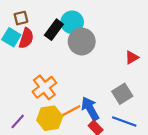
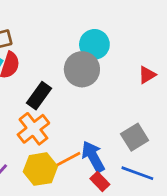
cyan circle: (72, 22) -> (94, 44), moved
black rectangle: (54, 30) -> (39, 96), moved
red triangle: (132, 57) -> (147, 75), moved

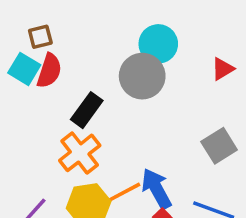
red triangle: (147, 75) -> (223, 69), moved
gray square: (135, 137) -> (219, 146), moved

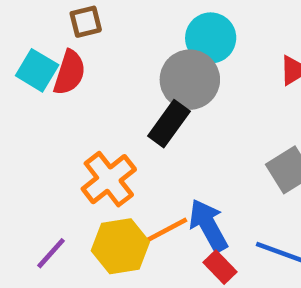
brown square: (40, 37) -> (86, 22), moved
black rectangle: (87, 110) -> (169, 124), moved

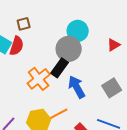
orange cross: (109, 179) -> (39, 79), moved
blue arrow: (208, 225) -> (77, 87), moved

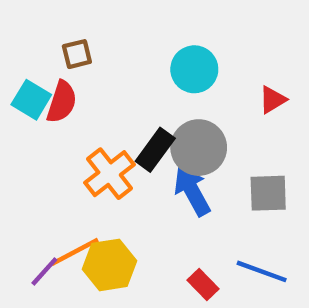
gray circle: (69, 49) -> (199, 148), moved
gray square: (112, 88) -> (268, 193), turned 30
orange line: (57, 115) -> (75, 252), moved

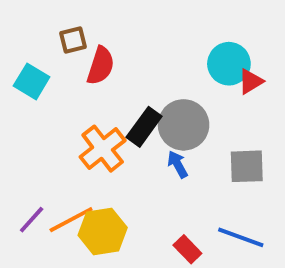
cyan circle: (194, 69) -> (229, 64), moved
red semicircle: (62, 102) -> (101, 66), moved
blue arrow: (192, 191) -> (178, 164), size x0.6
purple line: (44, 271) -> (32, 220), moved

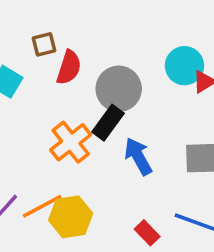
gray circle: (184, 125) -> (119, 89), moved
blue arrow: (178, 164) -> (138, 156), size x1.5

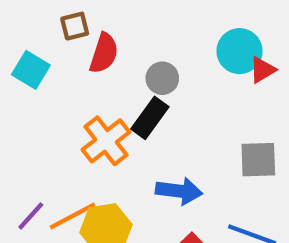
gray circle: (119, 89) -> (162, 78), size x0.6
blue arrow: (138, 156) -> (179, 191), moved, turned 126

